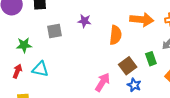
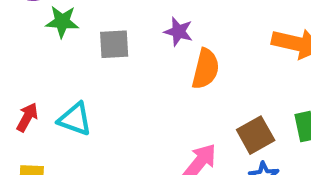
orange semicircle: (116, 35) -> (206, 69), moved
green star: (24, 45) -> (62, 22), moved

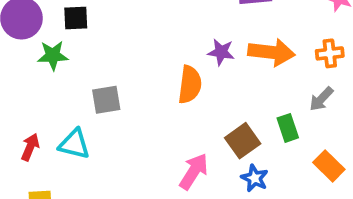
purple star: (178, 32) -> (221, 52), moved
gray square: (114, 44) -> (106, 100), moved

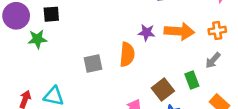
gray square: (106, 100) -> (93, 63), moved

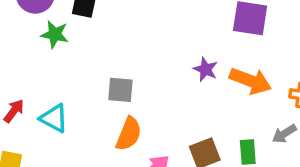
orange semicircle: (127, 54) -> (129, 134), moved

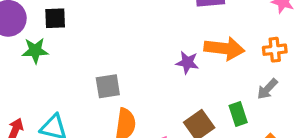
purple star: (206, 69) -> (187, 63), moved

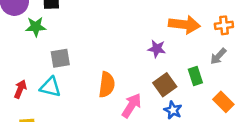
purple star: (187, 63) -> (157, 49), moved
gray square: (108, 86) -> (60, 58), moved

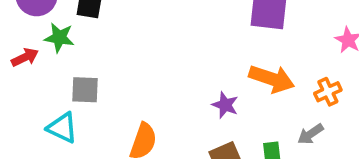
orange cross: (224, 25) -> (328, 92), turned -30
red arrow: (20, 89) -> (25, 57), moved, turned 30

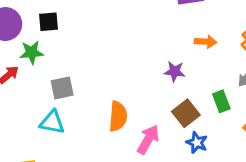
orange arrow: (272, 79) -> (206, 42), size x0.6

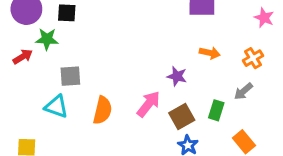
green rectangle: (221, 101) -> (216, 110), turned 30
orange semicircle: (118, 116) -> (103, 110), moved
pink arrow: (148, 139) -> (148, 104), moved

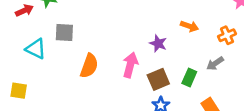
pink arrow: (148, 104) -> (130, 65), turned -30
cyan triangle: (56, 107) -> (36, 49), moved

